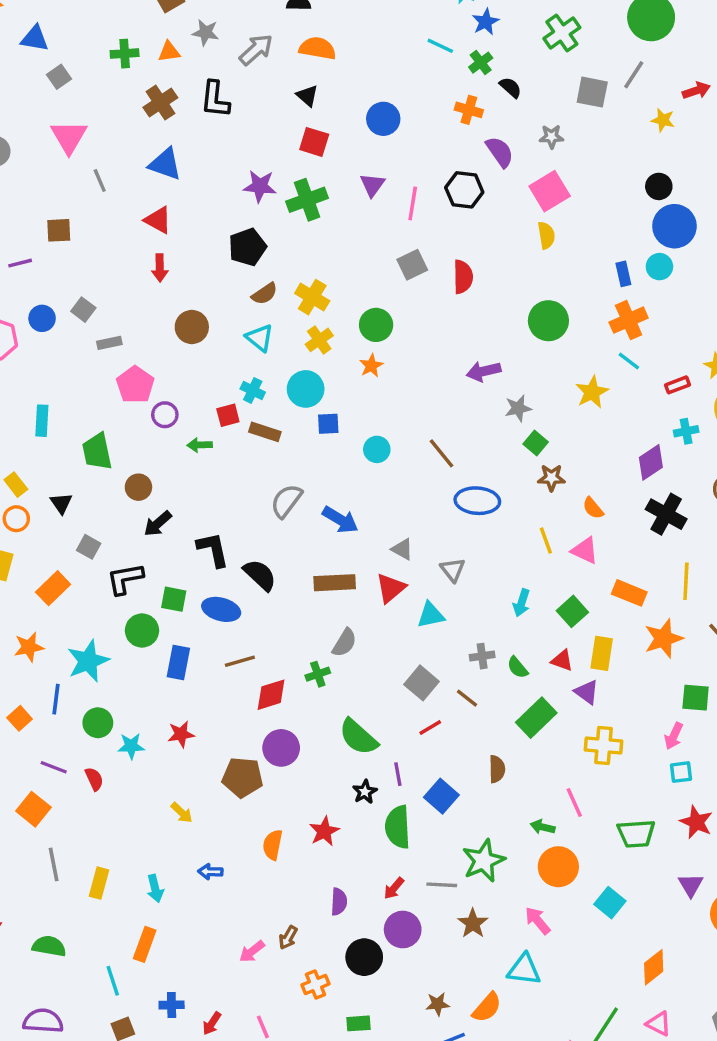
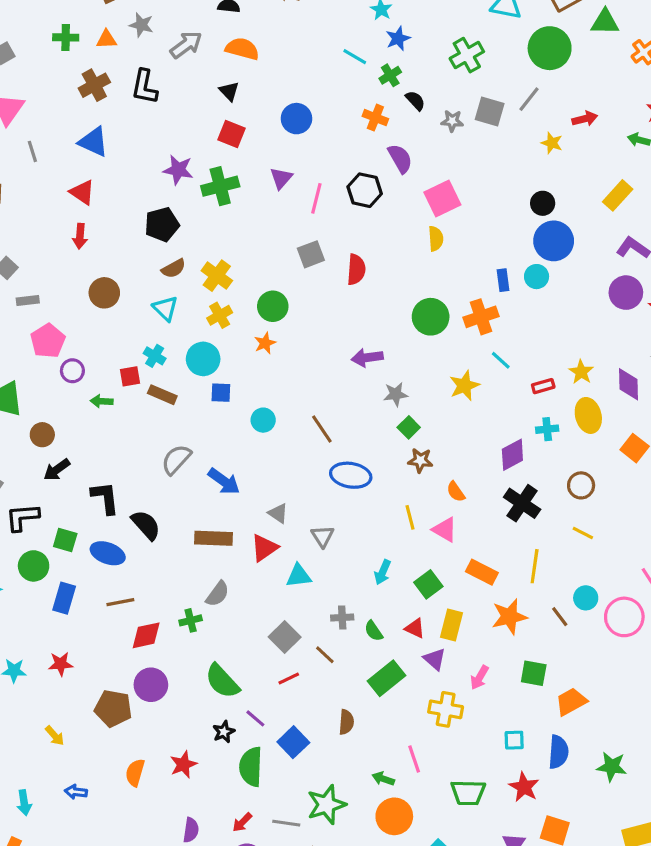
gray star: (551, 137) -> (452, 121), moved
orange cross: (629, 320) -> (481, 317), moved
pink arrow: (674, 736) -> (480, 677), moved
purple line: (398, 774) -> (255, 718), turned -45

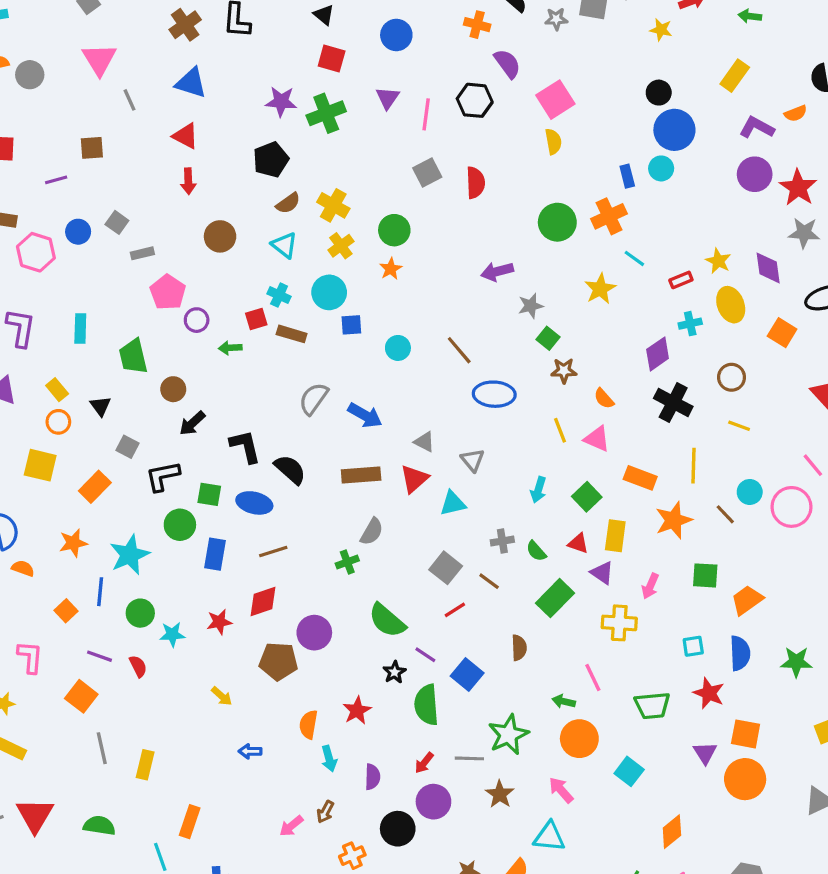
red diamond: (146, 635) -> (263, 601), moved
cyan arrow: (24, 803) -> (329, 759), moved

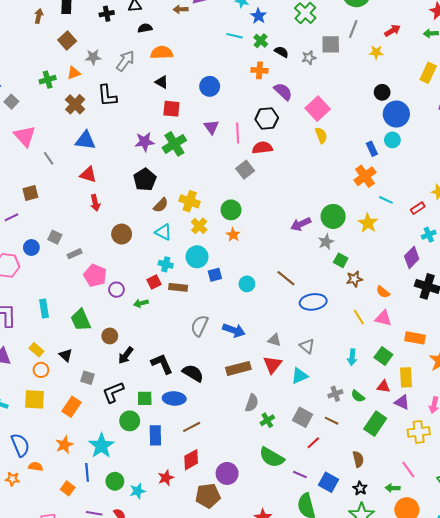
red semicircle: (475, 183) -> (262, 148), moved, turned -84
green circle: (557, 222) -> (333, 216), moved
green cross: (347, 562) -> (267, 420), moved
black star: (395, 672) -> (360, 488), moved

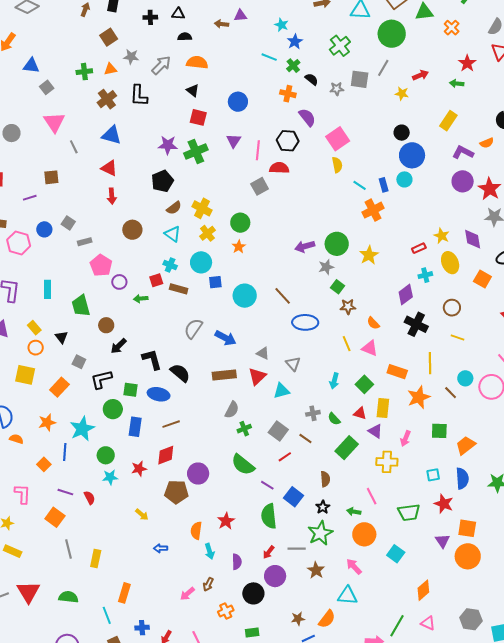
cyan line: (386, 200) -> (360, 185), moved
cyan circle: (247, 284) -> (245, 296), size x1.5
green circle: (115, 481) -> (106, 455), moved

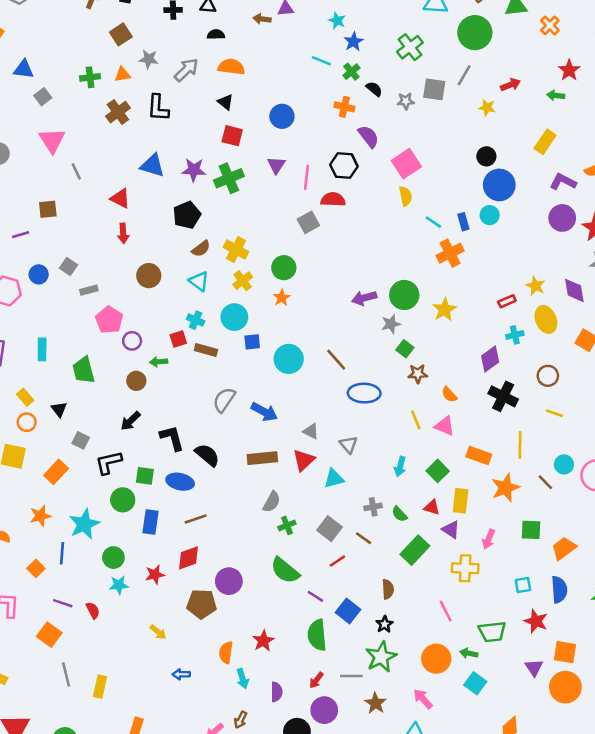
blue triangle: (112, 135) -> (152, 165), moved
brown circle: (106, 325) -> (136, 381), moved
green arrow: (354, 512) -> (469, 653), moved

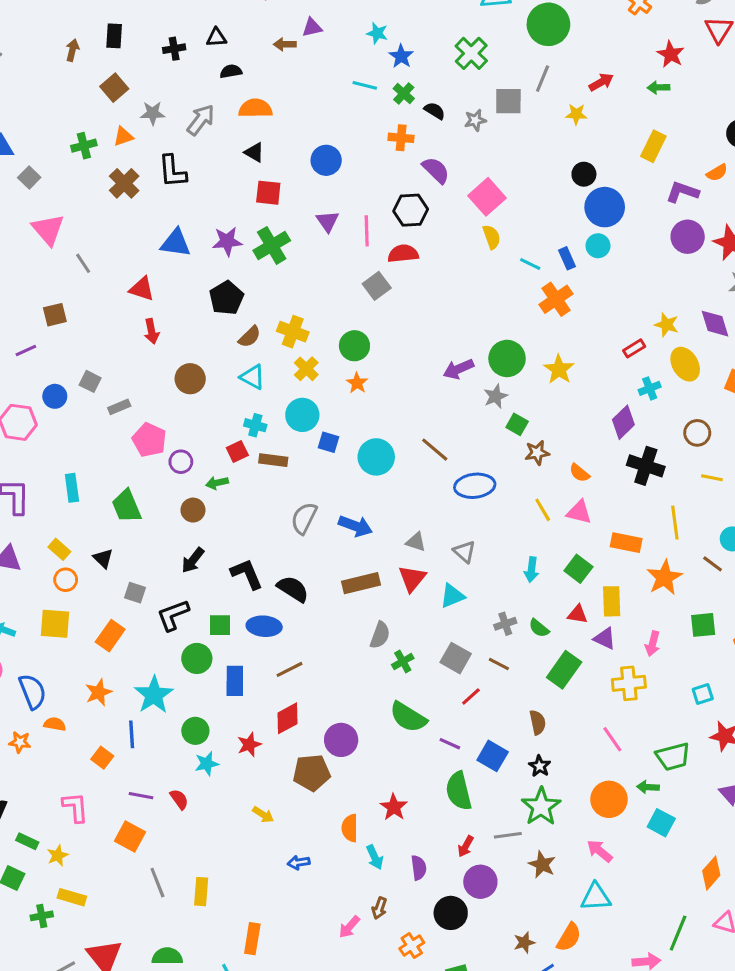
blue square: (252, 342) -> (328, 442), turned 30

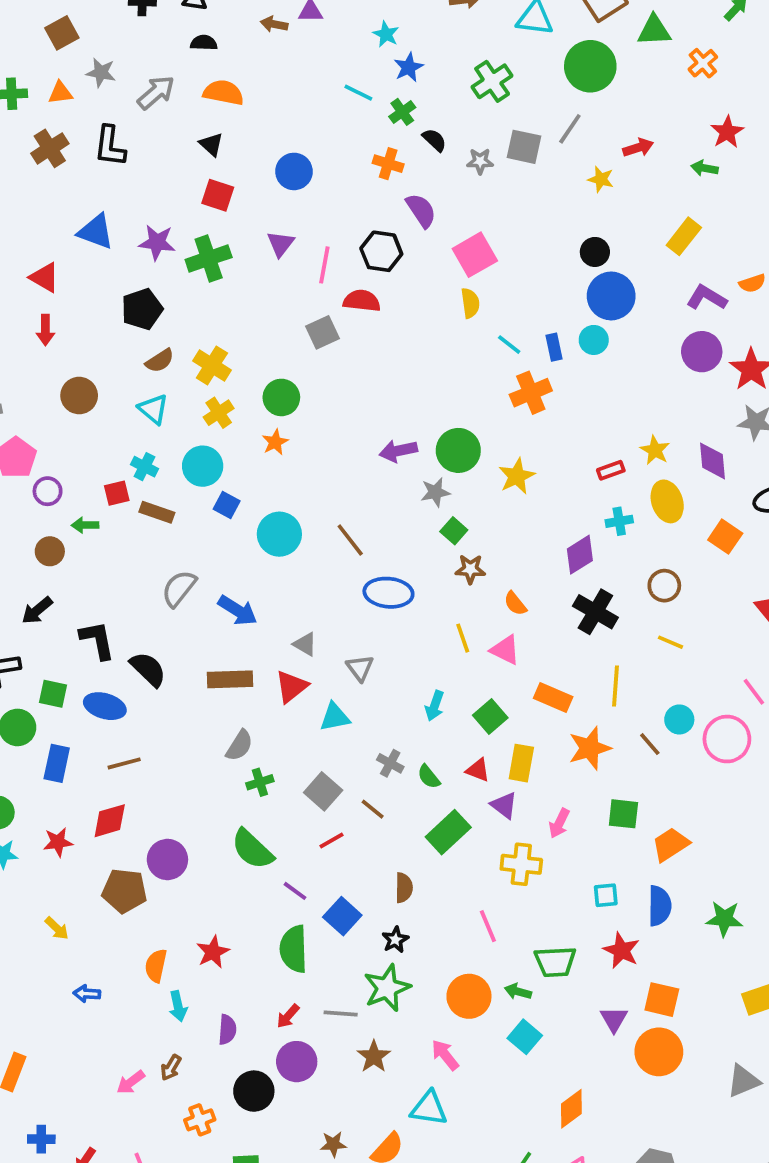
gray cross: (505, 624) -> (390, 763), turned 35

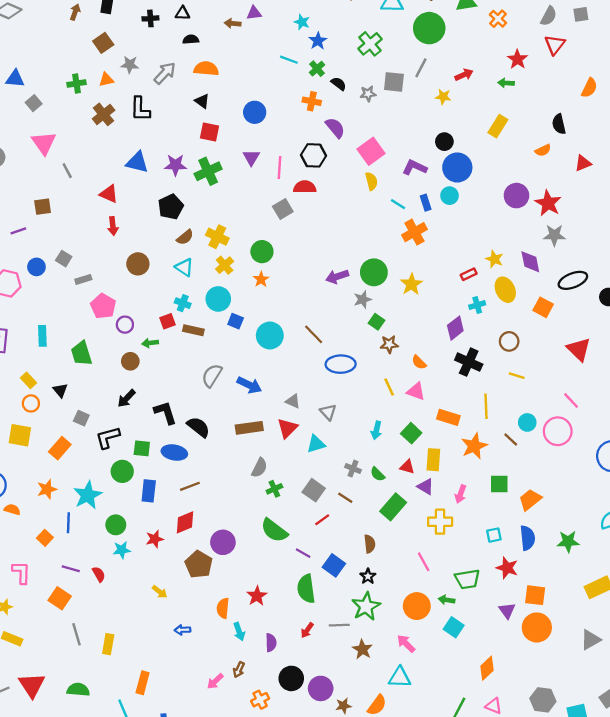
purple L-shape: (707, 298) -> (415, 167), moved
brown pentagon: (124, 891) -> (199, 564), turned 30
purple circle: (297, 1062) -> (321, 688), moved

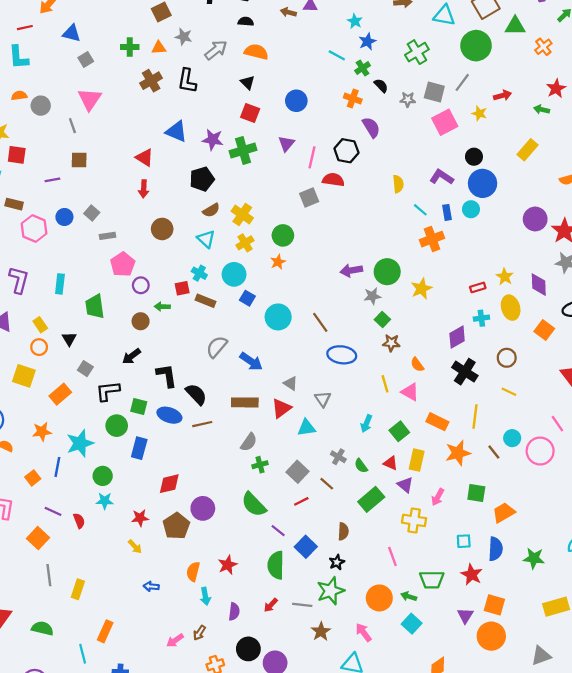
pink square: (371, 151) -> (445, 122), moved
gray line: (67, 171) -> (72, 126), moved
brown line: (190, 486) -> (202, 424), moved
red star: (155, 539) -> (140, 518), moved

